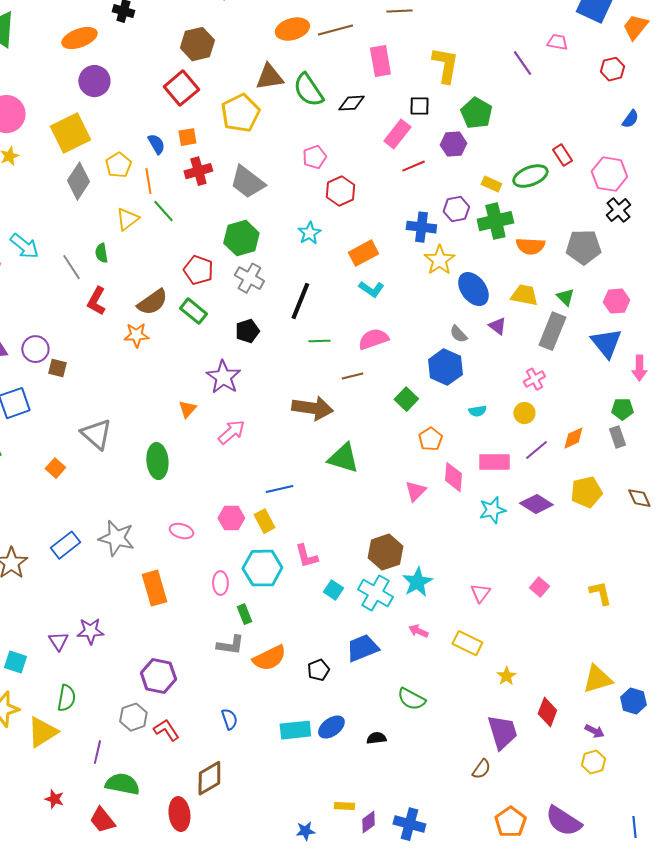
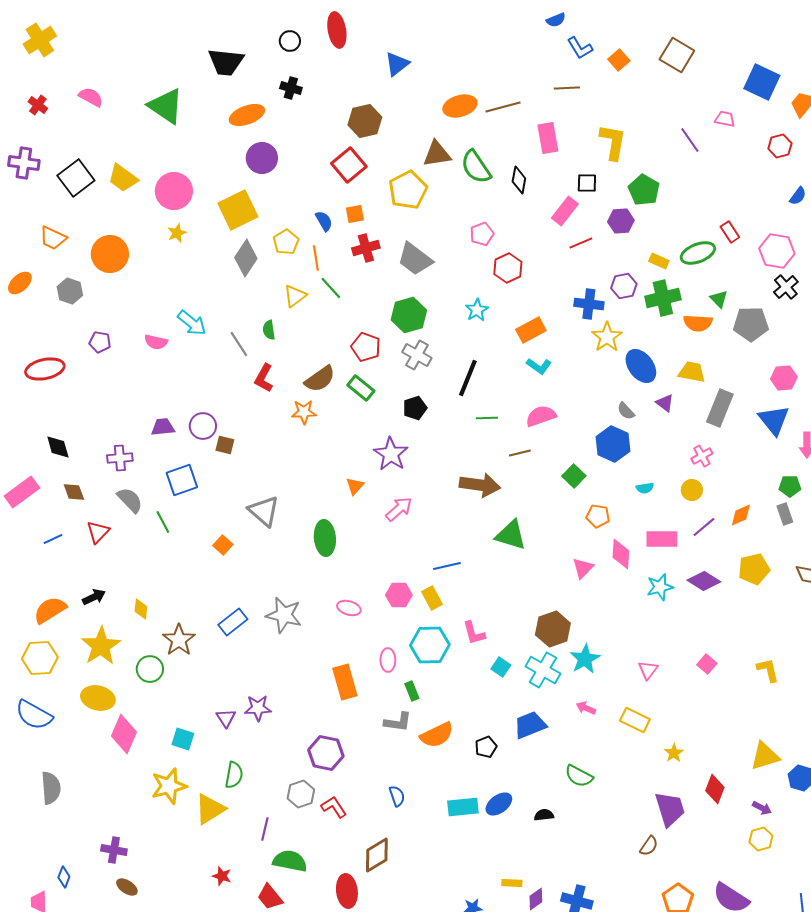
black diamond: (351, 103) -> (519, 180), turned -76
green triangle: (565, 297) -> (719, 299), moved
orange pentagon: (430, 439) -> (598, 516), turned -30
orange rectangle: (154, 588) -> (345, 682), moved

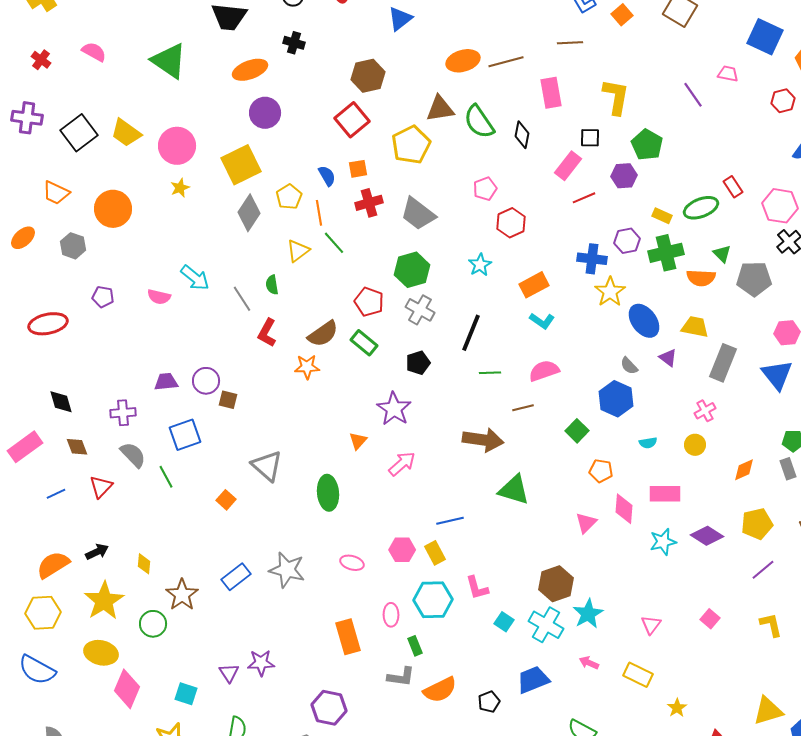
purple line: (704, 527) -> (763, 570), moved

